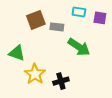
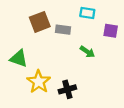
purple square: (100, 18) -> (111, 31), moved
green arrow: (79, 47) -> (87, 52), size x0.6

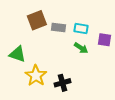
cyan rectangle: (87, 13) -> (81, 28), moved
purple square: (111, 31) -> (105, 40), moved

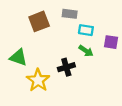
gray rectangle: (58, 27) -> (70, 14), moved
black cross: (63, 83) -> (66, 67), moved

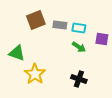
gray rectangle: (70, 14) -> (60, 25), moved
black cross: (66, 67) -> (79, 79), moved, turned 35

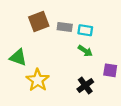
purple square: (102, 39) -> (110, 70), moved
black cross: (79, 79) -> (85, 85), turned 35

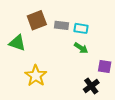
green triangle: (18, 57) -> (17, 43), moved
black cross: (85, 85) -> (91, 86), moved

